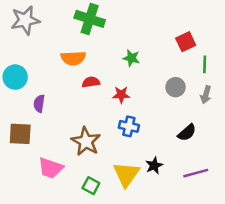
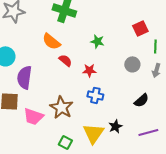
orange semicircle: (73, 58) -> (51, 41), turned 42
red semicircle: (91, 82) -> (65, 60), turned 48
purple semicircle: (39, 104) -> (24, 77), size x1.6
pink trapezoid: (50, 168) -> (33, 116), moved

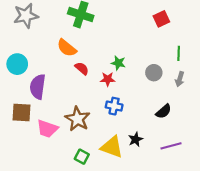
red square: (140, 28) -> (161, 19), moved
green star: (97, 41) -> (118, 63), moved
yellow triangle: (93, 133) -> (112, 147), turned -45

